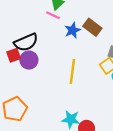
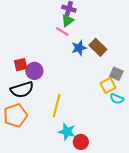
black semicircle: (26, 42) -> (22, 90), moved
yellow line: (72, 72) -> (57, 105), moved

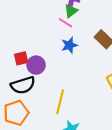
blue star: (79, 48) -> (69, 45), moved

